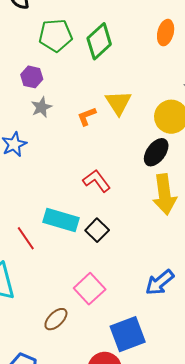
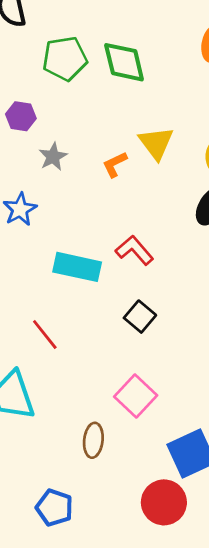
green diamond: (99, 41) -> (124, 62), turned -57
purple hexagon: (32, 77) -> (21, 116), moved
cyan rectangle: (61, 220) -> (77, 267), moved
brown ellipse: (56, 319) -> (93, 440), turned -35

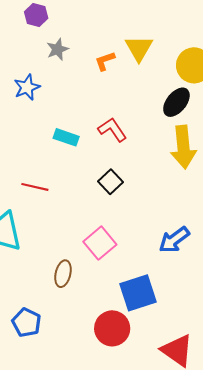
cyan rectangle: (77, 267) -> (66, 137), size x0.7
red line: (45, 334) -> (35, 187), turned -45

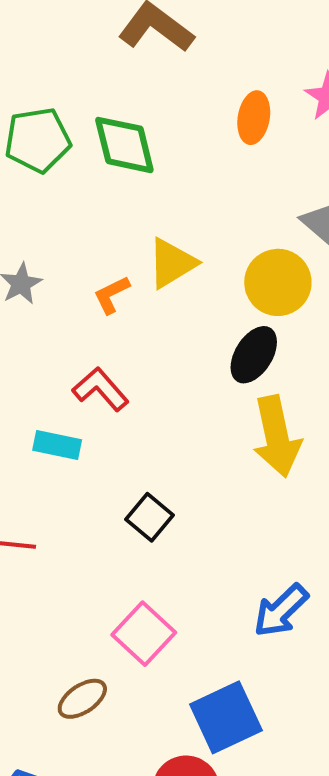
yellow triangle: (139, 48) -> (172, 263), turned 36
red L-shape: (112, 130) -> (100, 389), moved
brown ellipse: (63, 274) -> (82, 699), turned 50

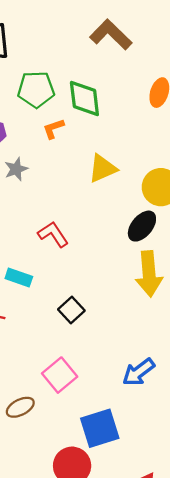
orange L-shape: (112, 295) -> (53, 129), moved
cyan rectangle: (57, 445) -> (19, 277), moved

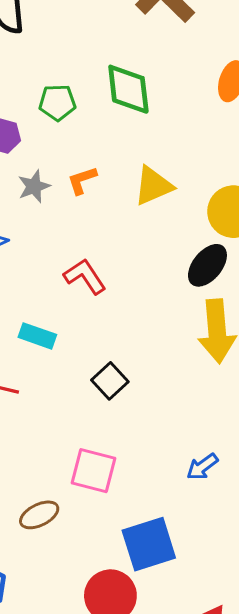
green pentagon: (36, 89) -> (57, 102), moved, size x0.7
orange L-shape: (53, 129) -> (82, 180), moved
blue arrow: (139, 372) -> (202, 467), size x0.7
pink square: (60, 375) -> (94, 471), turned -36

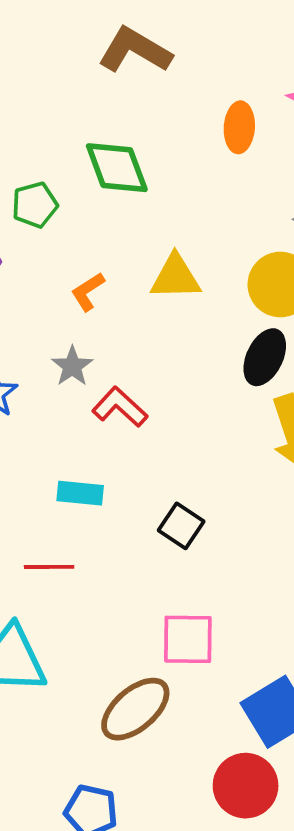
gray star: (34, 186) -> (72, 366), moved
yellow triangle: (153, 186) -> (175, 277), turned 36
brown ellipse: (39, 515) -> (135, 709), size x1.5

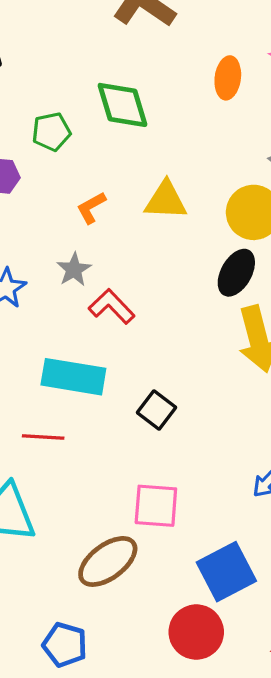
cyan rectangle: (80, 493) -> (73, 377), size x1.6

